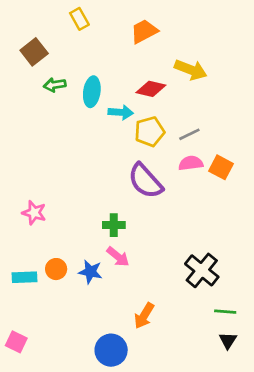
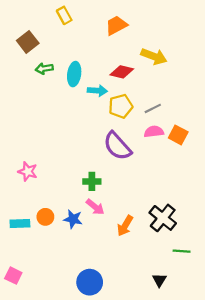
orange arrow: (144, 316) -> (125, 226), moved
black triangle: (228, 340) -> (159, 280), moved

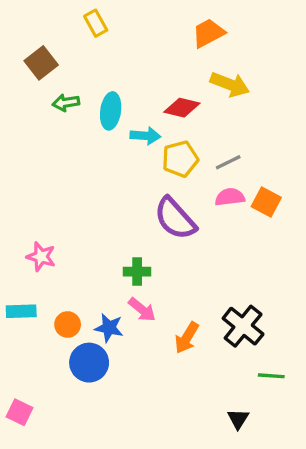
orange trapezoid: (116, 25) -> (208, 33), moved
cyan rectangle: (20, 223) -> (21, 311), moved
blue circle: (90, 282) -> (89, 363), moved

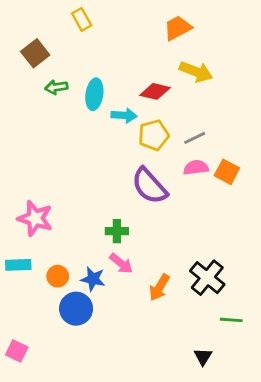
pink star: (41, 257) -> (35, 218), size x1.4

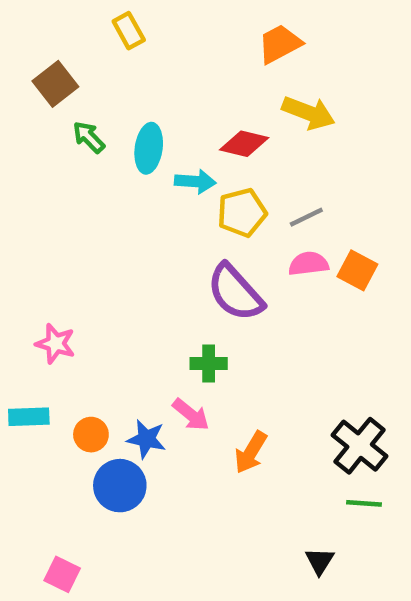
green arrow: (56, 87) -> (89, 137), turned 55
pink star: (35, 218) -> (55, 344), size x0.7
green cross: (117, 231) -> (209, 364), moved
black cross: (207, 278) -> (360, 446), moved
pink square: (17, 351) -> (62, 574), moved

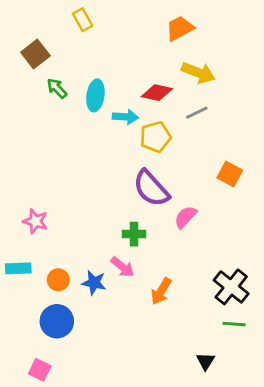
gray line: (306, 217) -> (197, 113), moved
pink semicircle: (308, 264) -> (185, 217), moved, turned -40
blue circle: (120, 486) -> (57, 321), moved

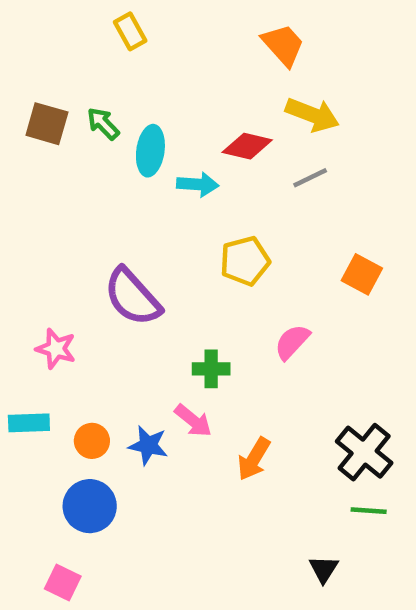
orange trapezoid: (180, 28) -> (283, 45), turned 76
brown square: (35, 54) -> (47, 124), moved, turned -36
green arrow: (57, 88) -> (103, 124), moved
yellow pentagon: (155, 137) -> (245, 261), moved
purple semicircle: (151, 188) -> (132, 297), moved

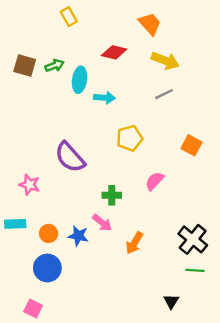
green arrow: (103, 124) -> (54, 65), turned 114
red diamond: (247, 146) -> (114, 52), moved

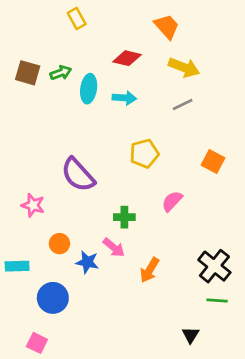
cyan arrow: (105, 98) -> (124, 98), moved
cyan rectangle: (15, 224) -> (17, 266), moved
orange circle: (49, 233) -> (59, 244), moved

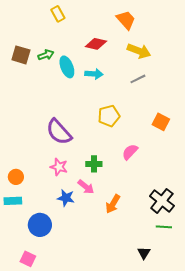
cyan ellipse: (89, 89) -> (67, 67), turned -30
pink star: (33, 205) -> (59, 167), moved
orange circle: (59, 244) -> (16, 177), moved

